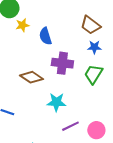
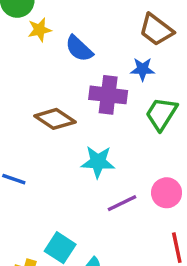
blue semicircle: (45, 36) -> (79, 49), turned -30
blue star: (94, 47) -> (143, 69), moved
pink circle: (96, 130) -> (167, 193), moved

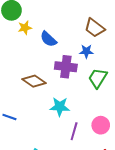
purple line: (122, 203) -> (74, 131), turned -48

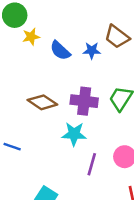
blue star: (86, 51) -> (92, 51), moved
purple cross: (66, 67) -> (84, 101), moved

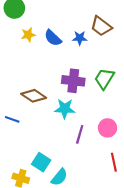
yellow star: (31, 37) -> (28, 35), moved
brown diamond: (42, 102) -> (34, 96), moved

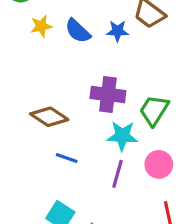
green trapezoid: (104, 79) -> (154, 110), moved
cyan star: (65, 109) -> (122, 136), moved
blue line: (12, 119) -> (67, 158), moved

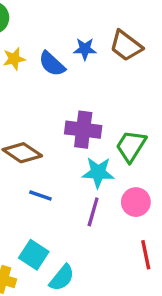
blue star: (117, 31) -> (85, 49), moved

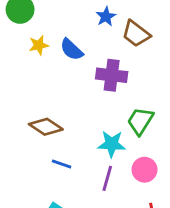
blue star: (85, 49) -> (106, 17), moved, turned -30
purple cross: (83, 130) -> (112, 75), moved

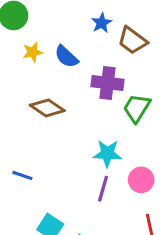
green trapezoid: (140, 121) -> (137, 108), moved
brown diamond: (46, 127) -> (47, 108), moved
blue line: (62, 164) -> (22, 175), moved

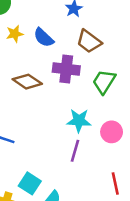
brown trapezoid: (132, 40) -> (89, 41), moved
purple cross: (107, 83) -> (66, 69), moved
pink circle: (141, 180) -> (112, 132), moved

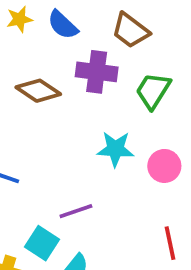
purple line: (75, 151) -> (76, 211), moved, turned 55

